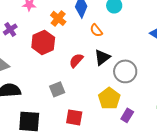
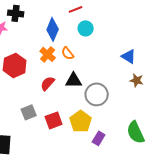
orange cross: (58, 18) -> (48, 54), moved
black triangle: (102, 57) -> (74, 80), turned 36
red square: (74, 117) -> (54, 120), moved, turned -30

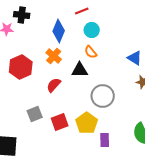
orange semicircle: (68, 53) -> (91, 52), moved
black triangle: (74, 80) -> (80, 70), moved
purple rectangle: (99, 138) -> (105, 140), turned -32

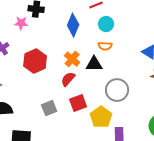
orange semicircle: (91, 52) -> (105, 46), turned -48
orange cross: (54, 56) -> (72, 59), moved
red square: (60, 122) -> (78, 103), moved

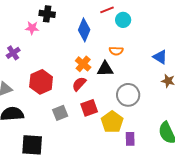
cyan circle: (106, 24) -> (123, 20), moved
red hexagon: (35, 61) -> (41, 82), moved

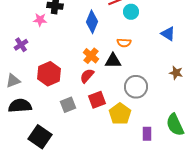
blue triangle: (160, 57) -> (168, 34), moved
purple rectangle: (130, 139) -> (147, 134), moved
black square: (32, 145) -> (40, 137), turned 30

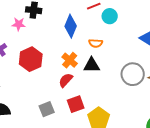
orange semicircle: (124, 43) -> (96, 43), moved
red hexagon: (49, 74) -> (31, 59), moved
gray circle: (136, 87) -> (133, 74), moved

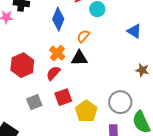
orange semicircle: (96, 43) -> (83, 36), turned 128
red hexagon: (31, 59) -> (22, 65), moved
gray circle: (133, 74) -> (120, 102), moved

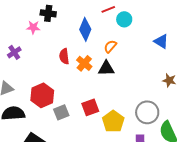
red hexagon: (22, 65) -> (42, 95), moved
red semicircle: (53, 73) -> (64, 56), moved, turned -49

